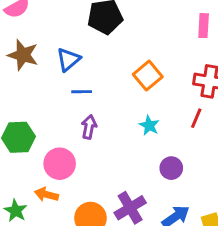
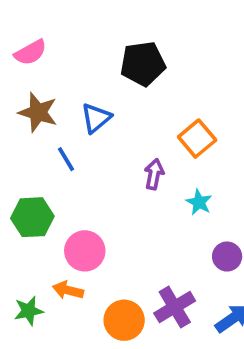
blue line: (82, 92) -> (66, 159), moved, turned 60
purple arrow: (89, 127) -> (154, 174), moved
green star: (16, 211) -> (29, 311), turned 30

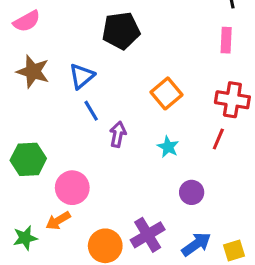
blue line: (66, 159) -> (91, 111), moved
purple arrow: (154, 174) -> (118, 134), moved
orange arrow: (68, 290) -> (58, 221), turned -45

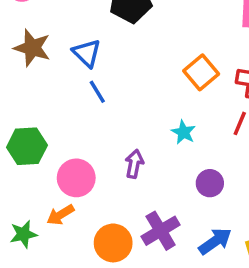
blue triangle: (82, 76) -> (87, 53), turned -36
orange square: (166, 93) -> (201, 72), moved
purple arrow: (118, 134) -> (134, 164), moved

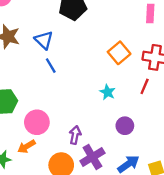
purple arrow: (134, 164) -> (75, 135), moved

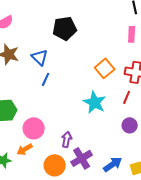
blue line: (51, 66) -> (46, 79), turned 56
cyan star: (107, 92) -> (95, 102), size x1.6
purple circle: (125, 126) -> (130, 125), moved

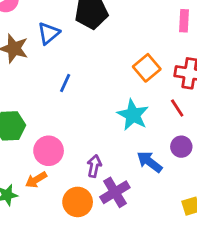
blue triangle: (40, 57) -> (49, 33), moved, turned 36
red line: (127, 97) -> (177, 108), turned -56
blue arrow: (113, 164) -> (149, 162), moved, turned -108

